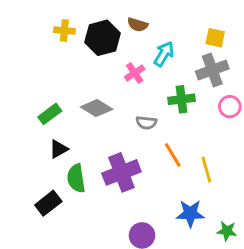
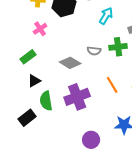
pink cross: (135, 73) -> (40, 29), moved
gray diamond: (97, 108) -> (70, 63), moved
gray semicircle: (146, 123) -> (94, 51), moved

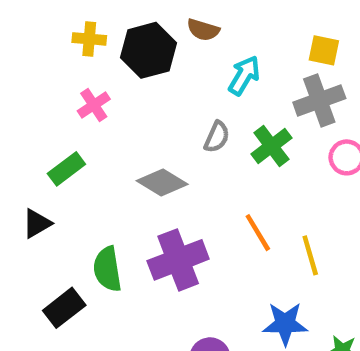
green cross: (118, 47) -> (271, 146), turned -30
gray semicircle: (94, 51) -> (217, 137), moved, turned -72
black triangle: (34, 81) -> (37, 223), moved

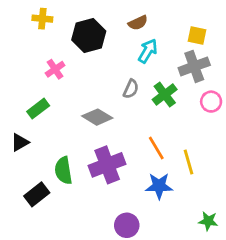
brown semicircle: (203, 30) -> (138, 23), moved, turned -42
yellow cross: (89, 39) -> (42, 19), moved
blue star: (285, 324) -> (159, 186), moved

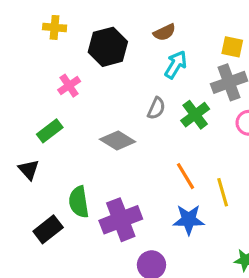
black triangle: (20, 142) -> (29, 170), turned -42
purple cross: (107, 165) -> (121, 220), moved

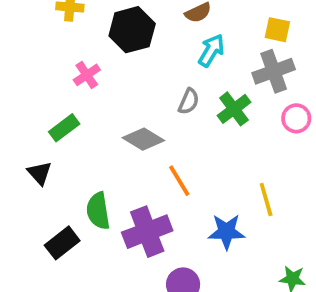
orange line: (185, 176) -> (179, 181), moved

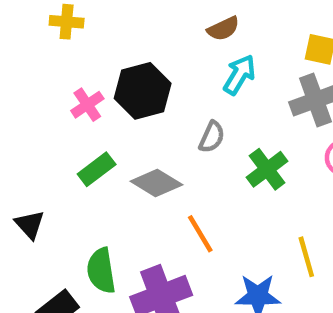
black hexagon: (132, 30) -> (143, 91), moved
green cross: (234, 109) -> (267, 169), moved
green rectangle: (64, 128) -> (97, 169), moved

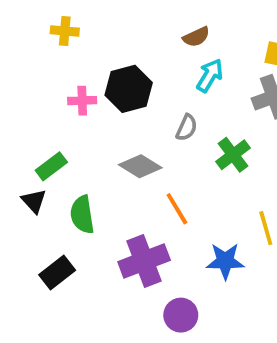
pink cross: (87, 105) -> (82, 101), turned 32
green rectangle: (97, 169) -> (51, 166), moved
green semicircle: (101, 271) -> (82, 215), moved

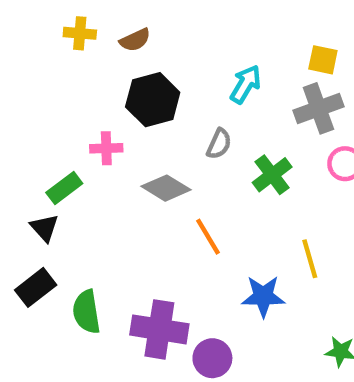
brown semicircle: (196, 37) -> (135, 40), moved
pink cross: (82, 101) -> (106, 148), moved
green semicircle: (82, 215) -> (86, 312), moved
purple cross: (144, 261) -> (159, 329), moved, turned 30
black rectangle: (57, 273) -> (36, 287), moved

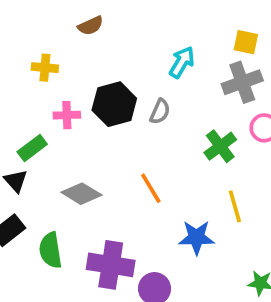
yellow cross: (80, 33) -> (45, 68), moved
black hexagon: (153, 100) -> (114, 104), moved
green cross: (272, 175) -> (220, 146), moved
gray diamond: (166, 188) -> (81, 194), moved

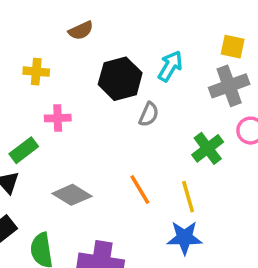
black hexagon: (114, 104) -> (120, 79), moved
yellow line: (235, 206) -> (188, 197), moved

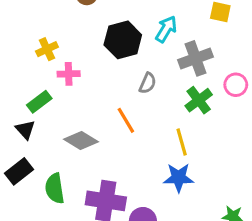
yellow cross: (36, 72) -> (47, 49), moved, turned -30
gray cross: (229, 86) -> (196, 58), moved
gray semicircle: (149, 114) -> (148, 83), moved
orange line: (140, 189) -> (126, 120), moved

